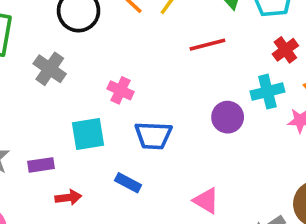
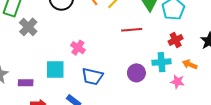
gray cross: (50, 69) -> (28, 27), moved

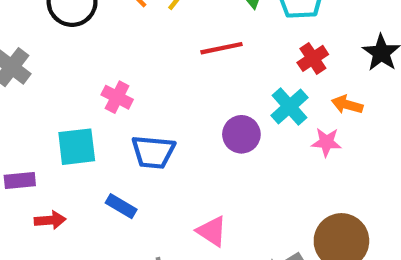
cyan cross: (161, 62) -> (289, 106), turned -30

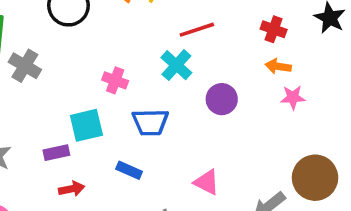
red cross: (313, 58) -> (274, 29), turned -30
orange arrow: (347, 105) -> (278, 66), moved
cyan cross: (289, 106) -> (176, 65), moved
purple rectangle: (20, 181) -> (56, 153), moved

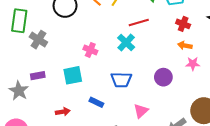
purple circle: (222, 99) -> (163, 77), moved
blue trapezoid: (150, 122) -> (121, 80), moved
purple rectangle: (56, 153) -> (38, 76), moved
pink triangle: (207, 182) -> (141, 111), turned 49

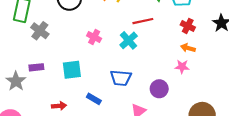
pink cross: (90, 50) -> (94, 37), moved
pink star: (193, 64) -> (182, 67), moved
purple circle: (163, 77) -> (159, 89), moved

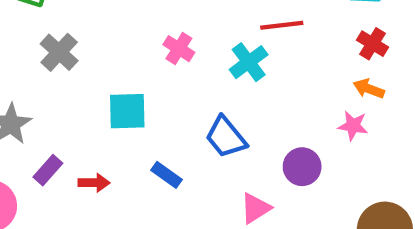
gray cross: (40, 31) -> (59, 52), moved
purple rectangle: (36, 67) -> (48, 170), moved, turned -48
blue trapezoid: (121, 78) -> (226, 137), turned 40

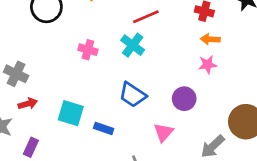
cyan square: (127, 111) -> (71, 113), moved, turned 35
red arrow: (94, 183) -> (28, 104), moved

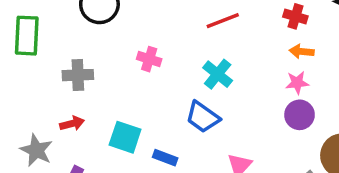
cyan cross: (133, 45) -> (218, 74), moved
gray cross: (16, 74) -> (78, 75), moved, turned -30
purple circle: (184, 99) -> (300, 115), moved

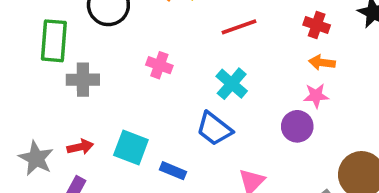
green rectangle: (27, 36) -> (54, 41), moved
purple circle: (300, 115) -> (297, 126), moved
red arrow: (72, 124) -> (80, 147), moved

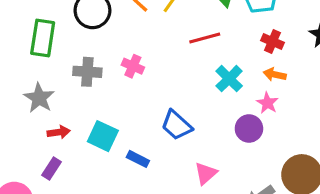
gray cross: (83, 80) -> (87, 72), moved
cyan cross: (232, 84) -> (229, 79), moved
pink star: (316, 96) -> (267, 103), turned 30
gray star: (36, 158) -> (39, 98), moved

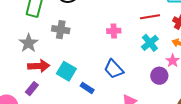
red line: (205, 38) -> (150, 17), moved
pink cross: (133, 66) -> (114, 31), moved, turned -32
red arrow: (59, 132) -> (39, 66), size x1.5

